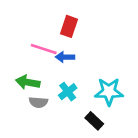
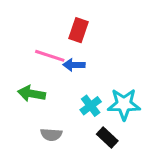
cyan cross: (68, 92) -> (91, 106), moved
gray semicircle: (38, 102) -> (51, 134), moved

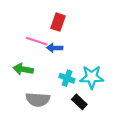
cyan cross: (91, 106) -> (67, 78), turned -32
gray semicircle: (51, 134) -> (38, 100), size x1.5

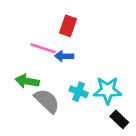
gray semicircle: (38, 100) -> (47, 101), moved, turned -140
black rectangle: (79, 102) -> (119, 119), moved

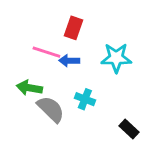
cyan star: (108, 90) -> (116, 58), moved

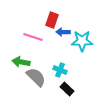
blue arrow: (69, 61) -> (63, 32), moved
black rectangle: (129, 129) -> (67, 89), moved

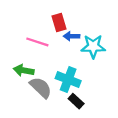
red rectangle: (52, 20) -> (59, 23), turned -35
cyan cross: (60, 70) -> (68, 80), size x1.5

